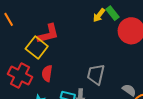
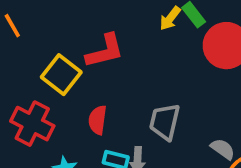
red L-shape: (48, 34) -> (105, 51), moved
red semicircle: (47, 73) -> (98, 120), moved

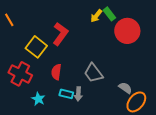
red L-shape: (105, 51) -> (60, 34), turned -40
gray trapezoid: (165, 122) -> (93, 73), turned -50

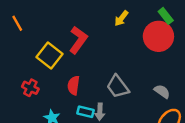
green rectangle: (109, 14) -> (166, 16), moved
red cross: (20, 74) -> (30, 88), size x0.6
gray semicircle: (125, 88) -> (162, 91), moved

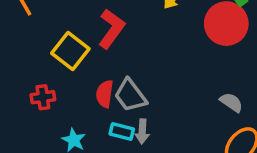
gray trapezoid: (118, 87) -> (130, 96), moved
red cross: (30, 88) -> (43, 97), turned -35

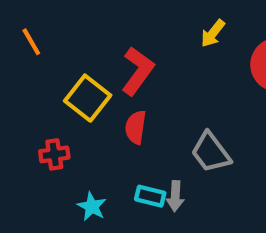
red semicircle: (105, 94) -> (136, 127), moved
gray trapezoid: (130, 96) -> (211, 152), moved

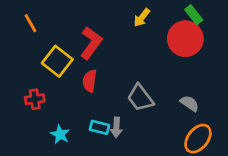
orange line: (31, 42) -> (31, 23), moved

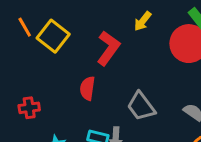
red L-shape: (91, 43) -> (108, 48), moved
yellow square: (57, 61) -> (53, 36), moved

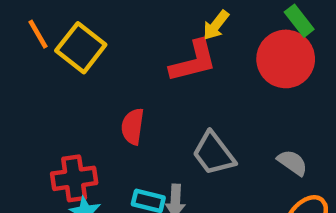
red L-shape: (108, 48) -> (193, 61), moved, turned 40
red cross: (29, 108) -> (74, 178), moved, size x1.4

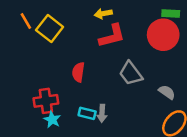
green rectangle: (299, 21) -> (171, 14), turned -49
yellow arrow: (216, 25) -> (103, 14), moved, turned 42
gray trapezoid: (214, 154) -> (131, 73), moved

